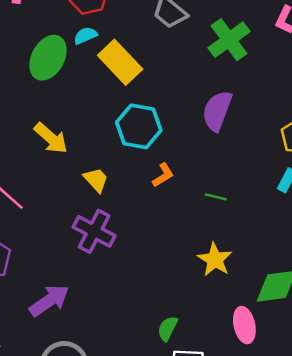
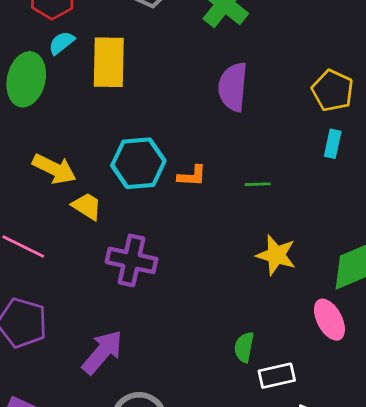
yellow rectangle: (120, 62) -> (109, 62), turned 60
cyan hexagon: (139, 126) -> (138, 163), moved
orange L-shape: (163, 175) -> (192, 176), turned 50
yellow trapezoid: (96, 180) -> (87, 206), moved

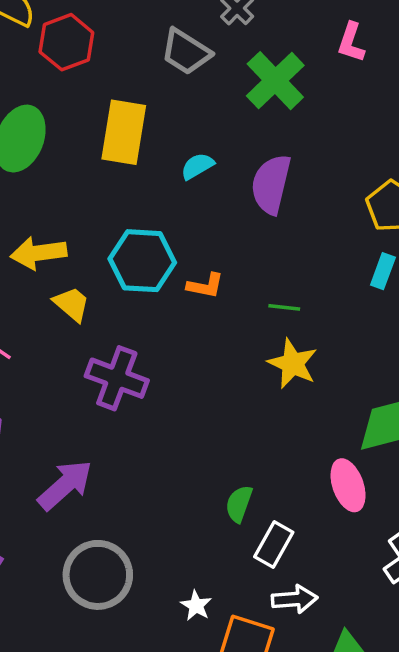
cyan semicircle: (61, 43) -> (197, 166), moved
yellow arrow: (54, 169) -> (39, 253), turned 138
yellow star: (276, 255) -> (293, 364), moved
white rectangle: (277, 376) -> (274, 544), turned -56

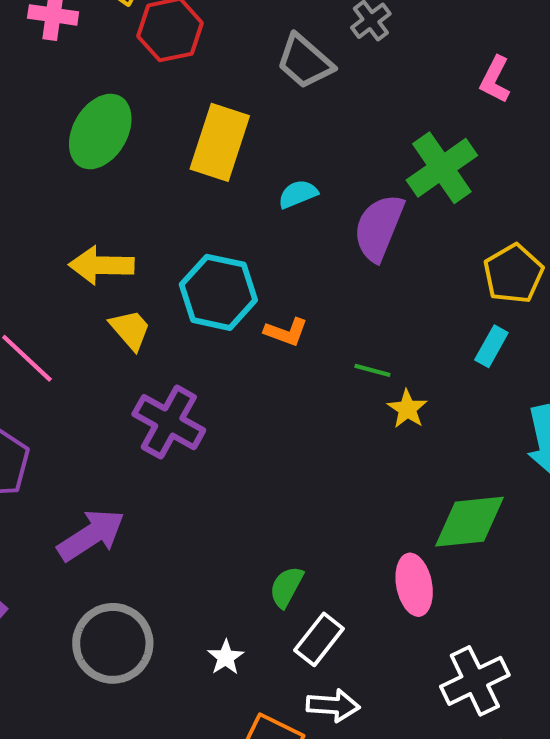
green cross: (275, 81) -> (442, 168), moved
yellow star: (293, 364) -> (407, 409), moved, size x0.7
white star: (196, 605) -> (226, 657), moved

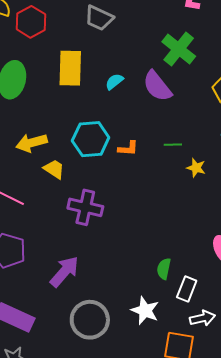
purple semicircle: (379, 228) -> (157, 86), turned -44
green line: (372, 370) -> (173, 145), moved
white star: (226, 657) -> (145, 311), size x1.6

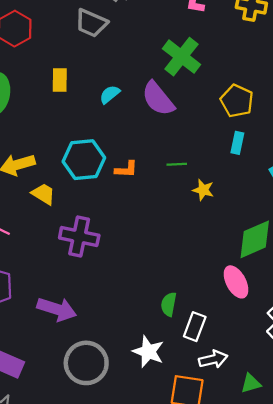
yellow rectangle: (70, 68) -> (60, 80), size x0.6
purple arrow: (64, 272) -> (57, 309), turned 68

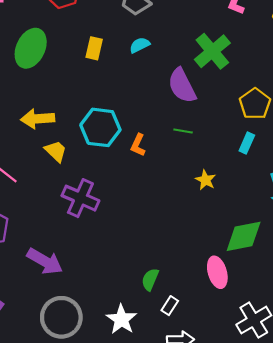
cyan semicircle: (110, 94) -> (140, 45), moved
green line: (177, 164) -> (183, 131), moved
orange L-shape: (126, 169) -> (138, 145), turned 100
white rectangle: (195, 327) -> (170, 306), size x0.7

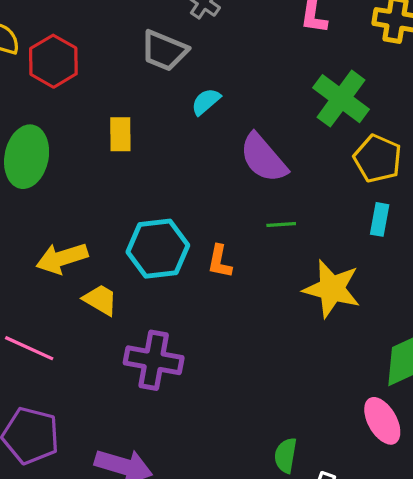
cyan semicircle: (140, 45) -> (206, 102), moved
green cross: (212, 51) -> (341, 99), moved
yellow star: (205, 180) -> (332, 289), size x1.8

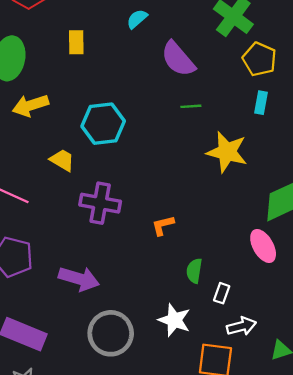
yellow arrow: (62, 258) -> (30, 105), moved
orange L-shape: (220, 261) -> (163, 225), moved, turned 65

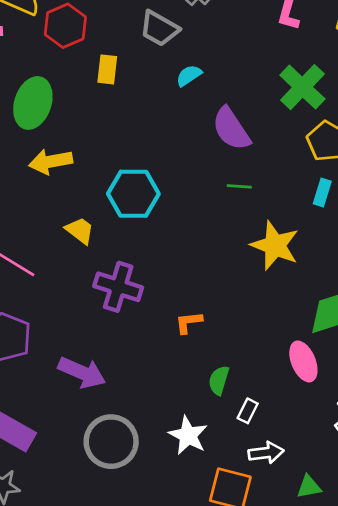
yellow rectangle: (76, 42) -> (107, 69), moved

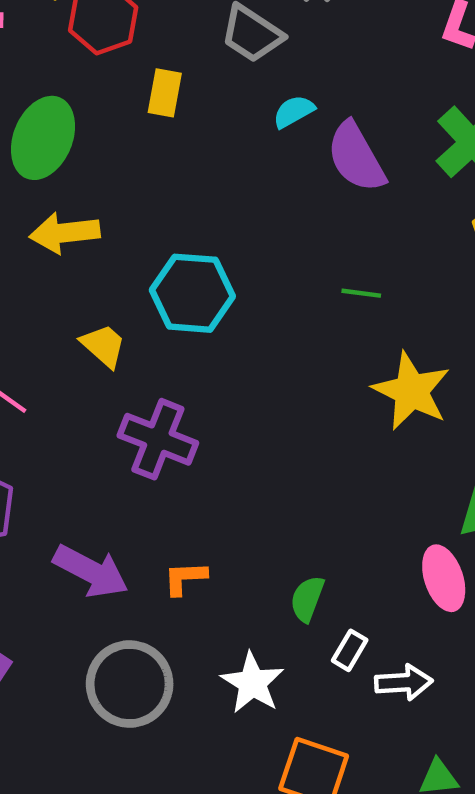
purple semicircle: (231, 129) -> (356, 157), moved
orange L-shape: (189, 322) -> (185, 578), moved
white arrow: (266, 453) -> (404, 682), moved

